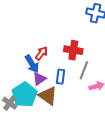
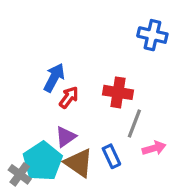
blue arrow: (32, 64) -> (54, 78), moved, turned -120
blue rectangle: (61, 77) -> (111, 156), moved, turned -32

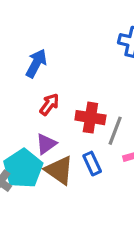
blue arrow: (54, 78) -> (36, 63), moved
red cross: (118, 92) -> (90, 118), moved

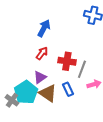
blue arrow: (36, 63) -> (44, 28), moved

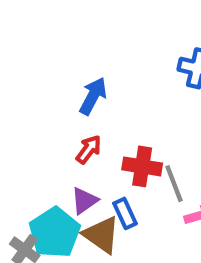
gray line: (82, 69) -> (174, 184), turned -42
blue rectangle: (68, 89) -> (125, 213), moved

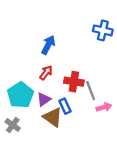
cyan pentagon: (55, 233) -> (20, 95), moved

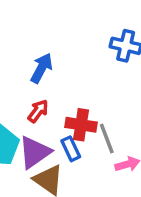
purple triangle: (44, 99) -> (35, 152), size x1.5
blue rectangle: (65, 106) -> (71, 149), moved

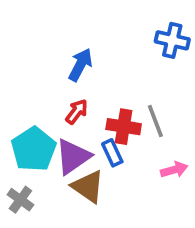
gray line: (107, 138) -> (155, 121), moved

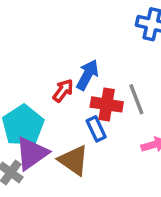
blue arrow: (80, 65) -> (87, 75), moved
purple triangle: (73, 157) -> (32, 153), moved

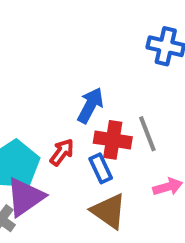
red arrow: (63, 91) -> (62, 152), moved
brown triangle: (74, 160) -> (109, 211), moved

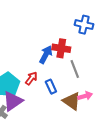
red cross: (113, 140) -> (61, 48), moved
brown triangle: (109, 211) -> (72, 101), moved

